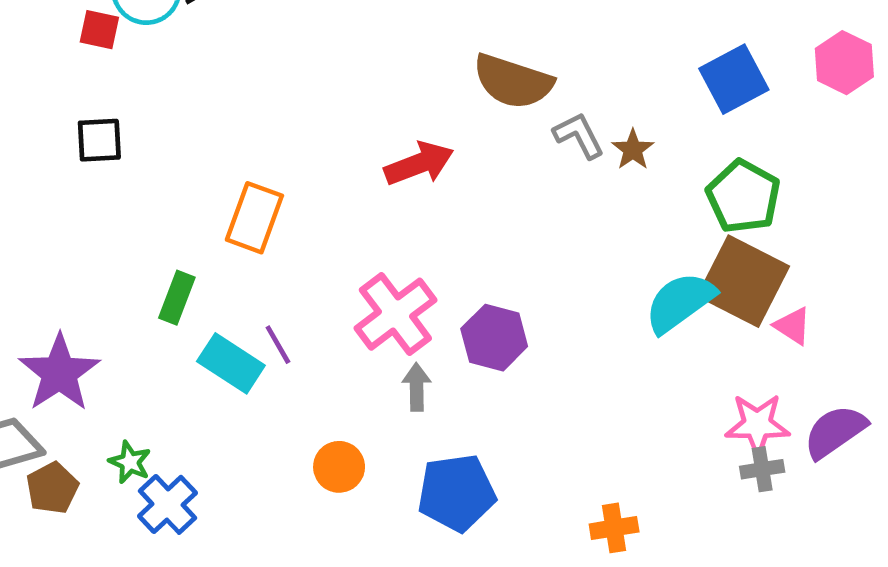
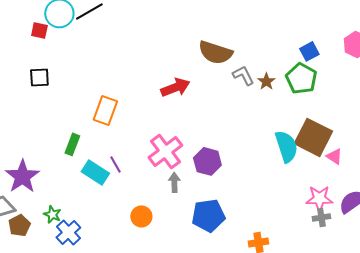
blue square: (734, 79) -> (309, 51), size x0.7
green pentagon: (743, 197) -> (301, 78), moved
cyan semicircle: (680, 302) -> (286, 146), turned 108
blue pentagon: (457, 493) -> (208, 215), moved

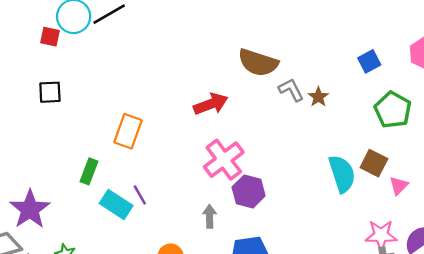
green pentagon: (301, 78) -> (393, 110), moved
brown square: (313, 137) -> (374, 163), size x0.6
pink cross: (165, 151) -> (224, 160), moved
pink triangle: (334, 156) -> (399, 186), turned 42

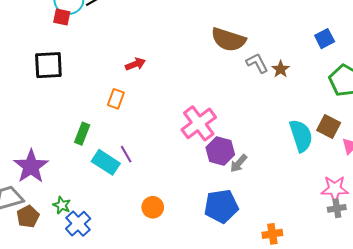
red square: (50, 37) -> (62, 17), moved
black square: (50, 92) -> (48, 65), size x1.4
red arrow: (211, 104) -> (135, 64), moved, size x0.7
orange rectangle: (128, 131) -> (116, 99), size x0.7
gray arrow: (210, 216) -> (239, 163), moved, turned -138

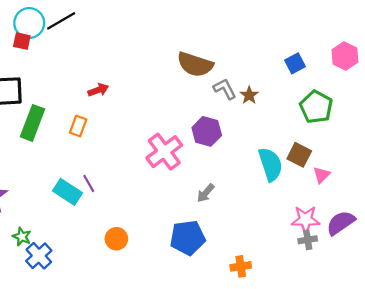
green rectangle: (82, 134) -> (32, 123), moved, size x1.5
purple hexagon: (220, 151) -> (207, 131), moved

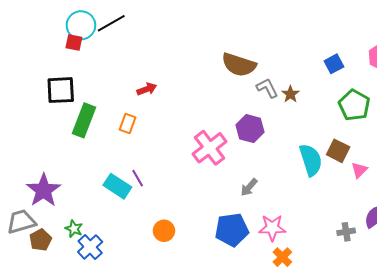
pink star: (306, 220) -> (272, 228), moved
orange cross: (241, 266) -> (282, 257), turned -36

